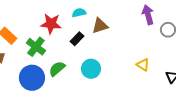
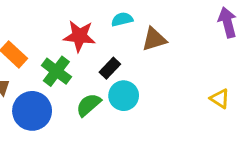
black rectangle: (77, 39) -> (110, 68), moved
cyan circle: (91, 69) -> (124, 96), moved
blue circle: (32, 78) -> (32, 111), moved

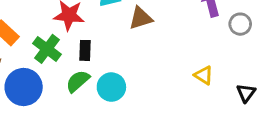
black rectangle: (110, 68) -> (85, 50), moved, turned -42
cyan circle: (124, 96) -> (111, 87), moved

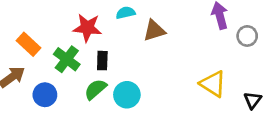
yellow triangle: (204, 75) -> (213, 84), size x1.5
blue circle: (24, 87) -> (45, 95), size x0.7

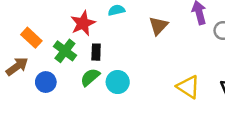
red star: (87, 28) -> (83, 23), turned -30
brown triangle: (154, 31) -> (158, 26), moved, turned -30
yellow triangle: (213, 84) -> (188, 87), moved

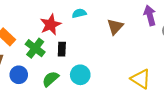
green semicircle: (90, 77) -> (51, 79), moved

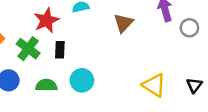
green semicircle: (51, 79) -> (46, 85), turned 42

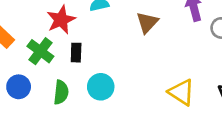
green semicircle: (46, 85) -> (61, 92), turned 95

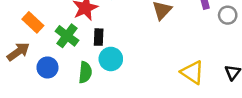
cyan circle: (101, 87) -> (111, 59), moved

